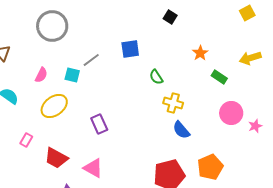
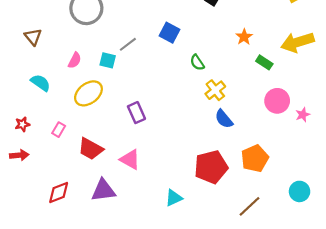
blue square: (130, 49) -> (169, 33), turned 36
yellow arrow: (250, 58) -> (297, 42), size x1.4
yellow cross: (173, 103) -> (215, 90), turned 36

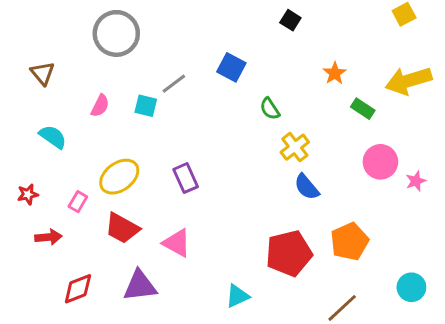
yellow ellipse: (88, 93) -> (119, 177), moved
red arrow: (19, 155) -> (48, 237), moved

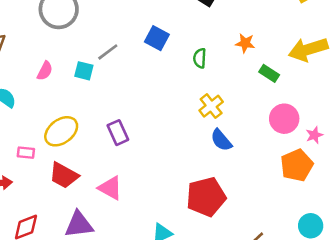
orange star: (335, 73) -> (245, 43), turned -30
green semicircle: (270, 109) -> (200, 58), moved, turned 36
pink rectangle: (78, 202) -> (26, 153), turned 66
orange pentagon: (349, 242) -> (297, 165), moved

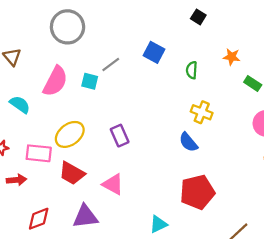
pink semicircle: (45, 71) -> (55, 81), size x1.8
yellow cross: (211, 106) -> (202, 112), turned -30
blue semicircle: (221, 140) -> (188, 142), moved
pink rectangle: (26, 153) -> (39, 153), size x1.6

